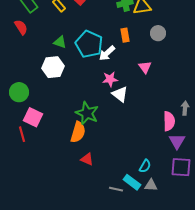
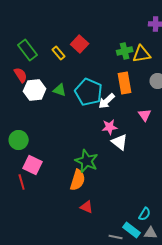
orange rectangle: (125, 35) -> (125, 83), size x1.5
white hexagon: (53, 67) -> (35, 90), moved

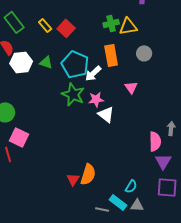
red square: (80, 44) -> (66, 28), moved
green star: (87, 161) -> (73, 94), moved
orange semicircle: (78, 180) -> (88, 174), moved
red triangle: (87, 207) -> (73, 179), turned 40

